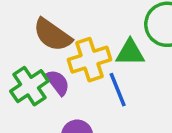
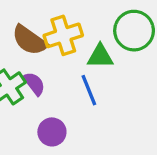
yellow cross: (89, 60) -> (63, 35), moved

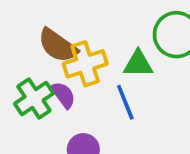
yellow cross: (63, 35) -> (85, 64), moved

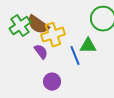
green triangle: (138, 64) -> (88, 46), moved
green cross: (34, 99) -> (20, 26), moved

